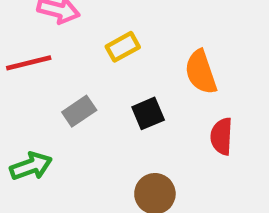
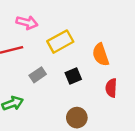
yellow rectangle: (123, 47) -> (60, 42), size x1.5

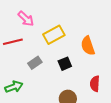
pink arrow: (27, 23) -> (26, 19), turned 30
red semicircle: (111, 88) -> (95, 84), moved

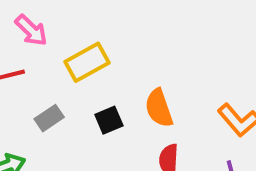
orange semicircle: (88, 46) -> (159, 108), moved

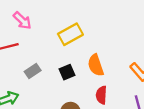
yellow rectangle: (87, 62) -> (70, 34), moved

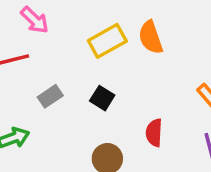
orange semicircle: (96, 65) -> (151, 37), moved
black square: (67, 72) -> (102, 98), turned -35

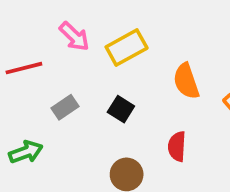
pink arrow: (35, 20) -> (74, 36), moved
orange semicircle: (151, 37) -> (186, 81), moved

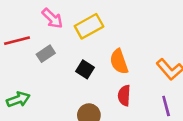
orange semicircle: (186, 81) -> (119, 62), moved
gray rectangle: (65, 107) -> (46, 54), moved

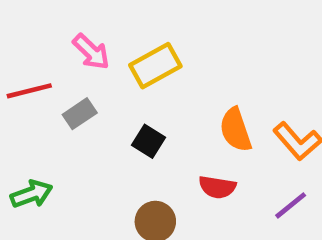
orange semicircle: (119, 62) -> (236, 130), moved
red semicircle: (124, 96) -> (217, 187), turned -84
purple line: (166, 106) -> (291, 205), turned 66

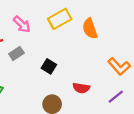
yellow rectangle: (155, 66) -> (60, 19), moved
orange semicircle: (236, 130) -> (90, 29), moved

